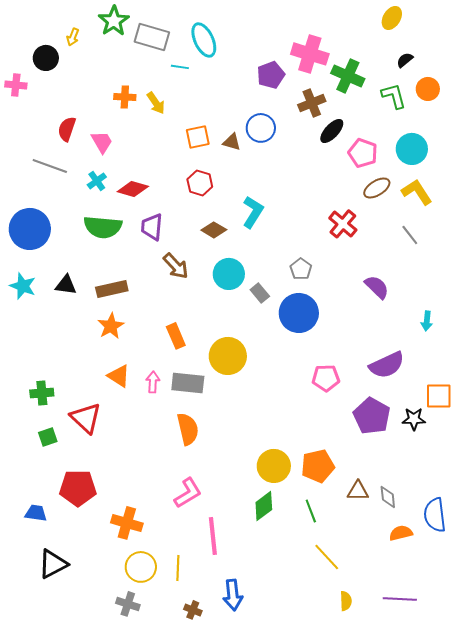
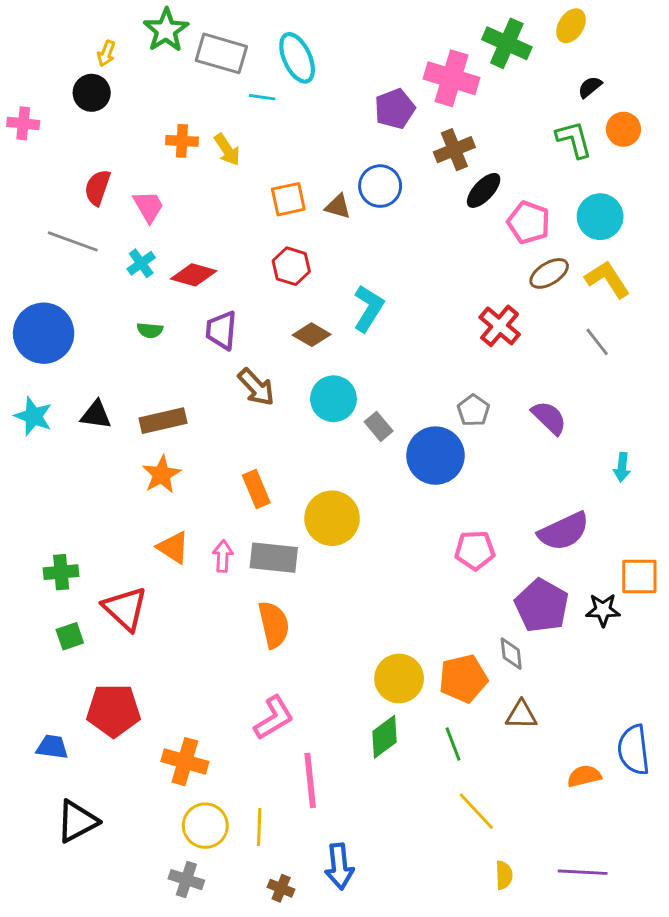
black circle: (46, 58) -> (92, 93), moved
green cross: (348, 76) -> (507, 43), moved
green semicircle: (103, 227) -> (150, 330), size x0.5
gray pentagon: (301, 269) -> (473, 410), moved
gray diamond: (388, 497) -> (511, 654), moved

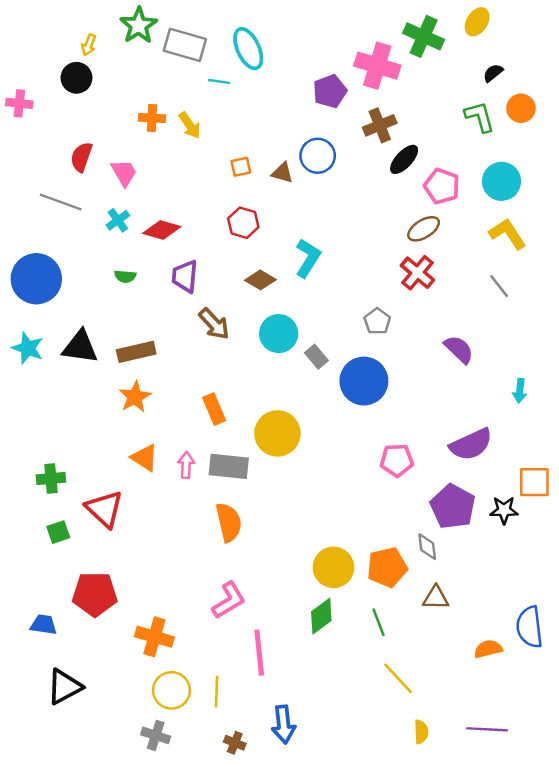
orange square: (288, 199) -> (241, 167), size x0.7
brown ellipse: (549, 273) -> (424, 229), moved
gray pentagon: (473, 410) -> (377, 321), moved
black triangle: (96, 415) -> (80, 347), size x1.4

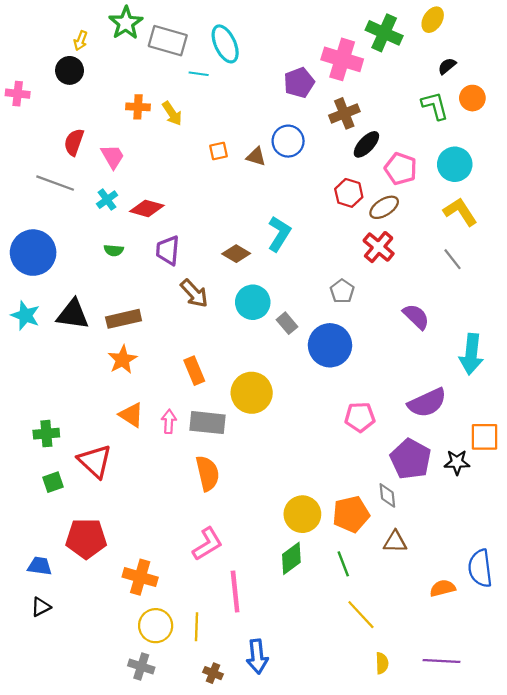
red hexagon: (243, 223) -> (349, 193), moved
cyan arrow: (520, 391) -> (471, 354), size x1.8
black triangle: (64, 687) -> (41, 607), moved, size x0.6

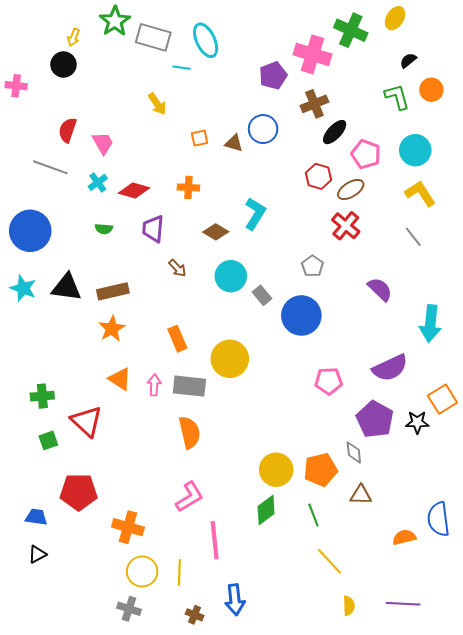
orange cross: (138, 107) -> (188, 187), moved
brown arrow: (194, 293) -> (177, 268), size x0.7
orange square: (485, 437) -> (442, 399), turned -32

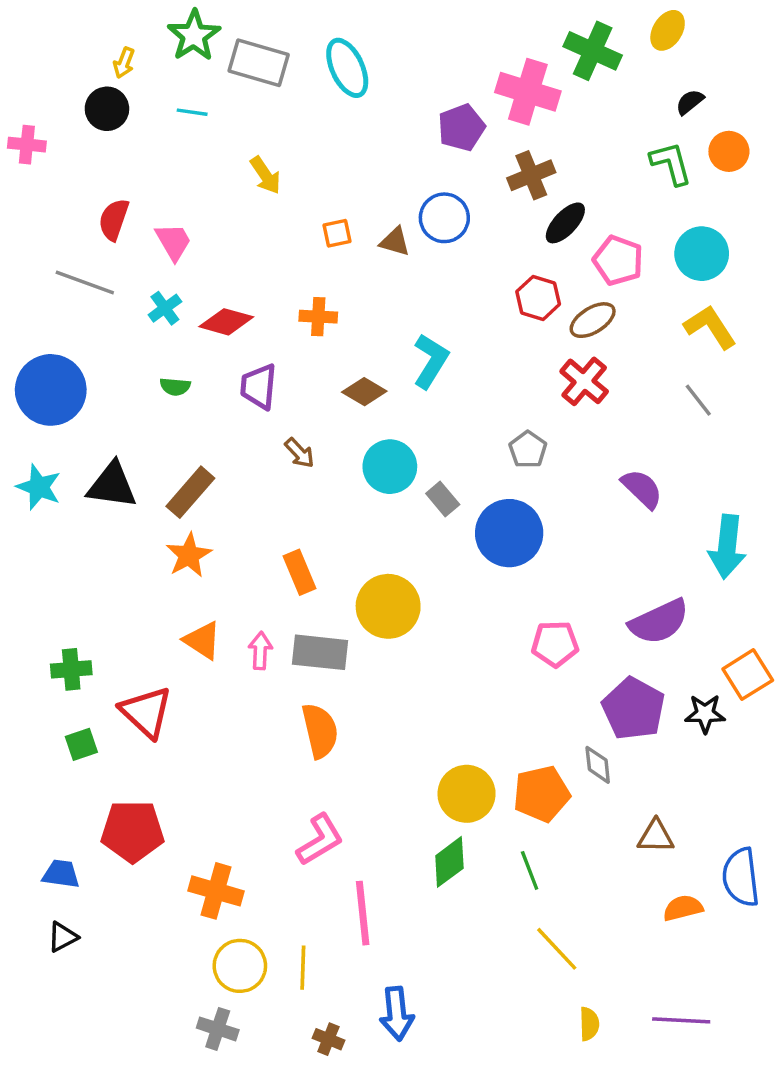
cyan line: (181, 68) -> (192, 112), moved
brown rectangle: (113, 291) -> (190, 492), turned -36
brown triangle: (361, 495) -> (656, 836), moved

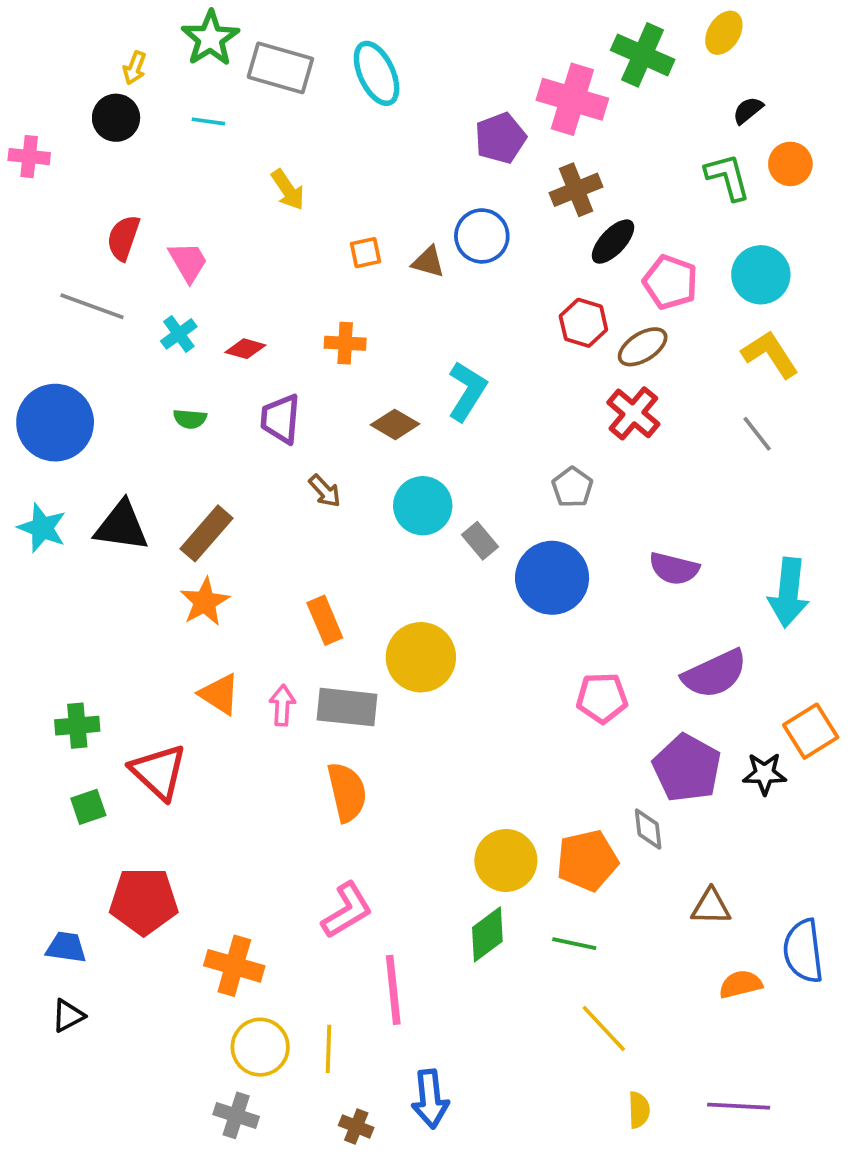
red diamond: (226, 322) -> (245, 349), size x0.7
purple semicircle: (642, 489) -> (674, 569), moved, turned 150
green line: (530, 870) -> (574, 944), turned -57

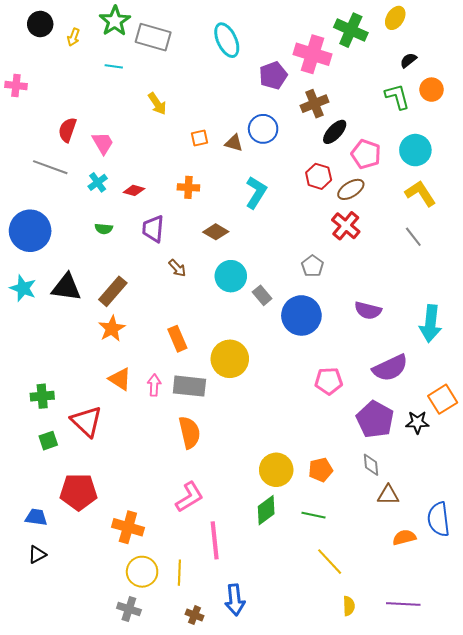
cyan ellipse: (377, 73) -> (227, 40), moved
black circle: (116, 118) -> (40, 24), moved
cyan L-shape: (467, 391) -> (256, 192), moved
gray diamond: (648, 829) -> (371, 465), moved
orange pentagon: (587, 860) -> (321, 470), size x0.7

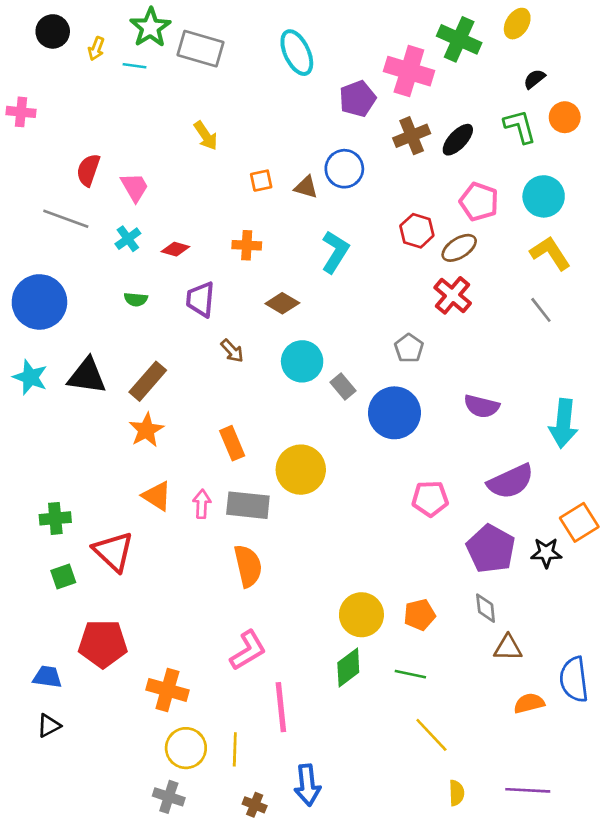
cyan line: (114, 66) -> (134, 66), moved
black ellipse: (335, 132) -> (458, 140), moved

